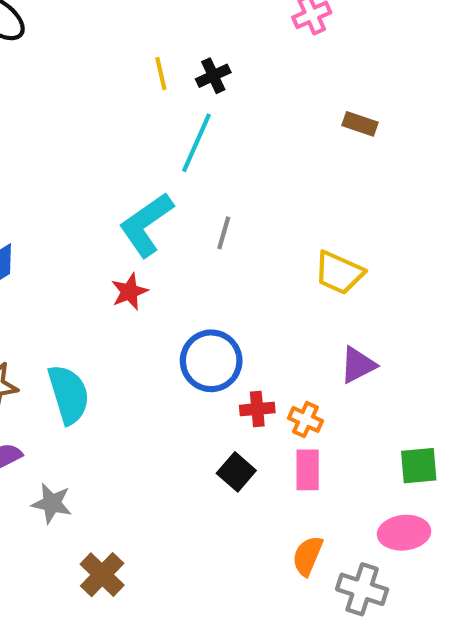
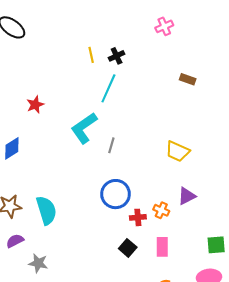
gray line: (224, 233) -> (111, 145), moved
red star: (129, 292) -> (35, 105), moved
orange cross: (305, 419) -> (161, 210), moved

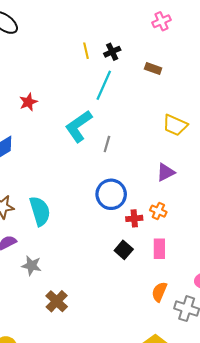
brown rectangle: (188, 79) -> (153, 68), moved
yellow trapezoid: (177, 151) -> (175, 125), moved
purple triangle: (187, 196) -> (166, 172), moved

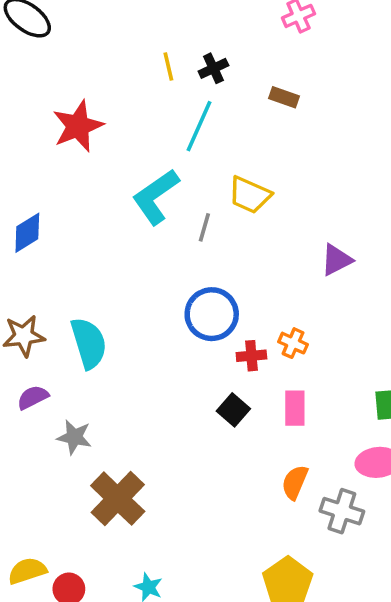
red star: (28, 102) -> (78, 126), moved, size x1.6
yellow trapezoid: (175, 125) -> (250, 195), moved
purple triangle: (166, 172) -> (336, 260), moved
brown cross: (57, 301) -> (118, 499), size x1.4

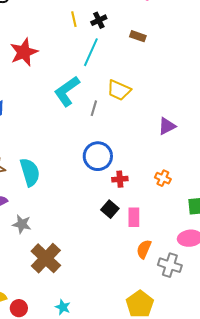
orange cross: (293, 343) -> (163, 178), moved
pink rectangle: (295, 408) -> (134, 217), moved

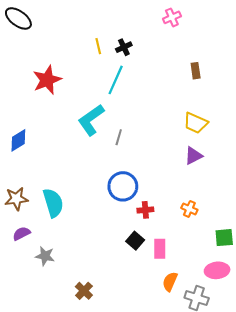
brown rectangle: (138, 36) -> (196, 71), moved, turned 63
yellow trapezoid: (119, 90) -> (196, 123), moved
brown cross: (46, 258) -> (84, 291), moved, size x0.6

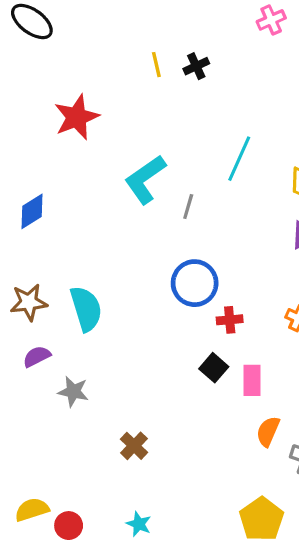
cyan line: (116, 80) -> (239, 159), moved

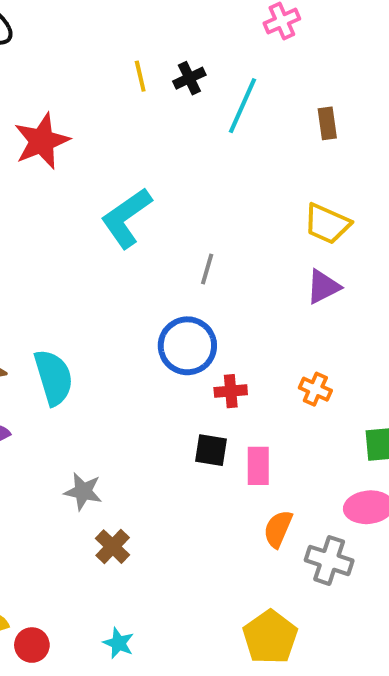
cyan line: (239, 159) -> (243, 106), moved
gray line: (188, 207) -> (207, 269), moved
black square: (214, 368) -> (211, 450), turned -32
gray star: (73, 392) -> (83, 491), moved

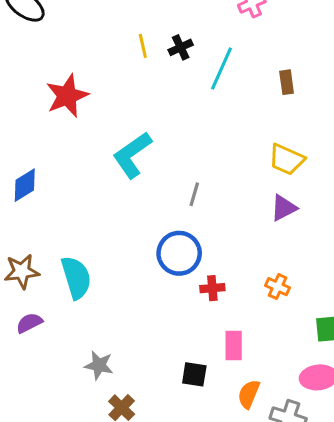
black square: (211, 450) -> (194, 374), moved

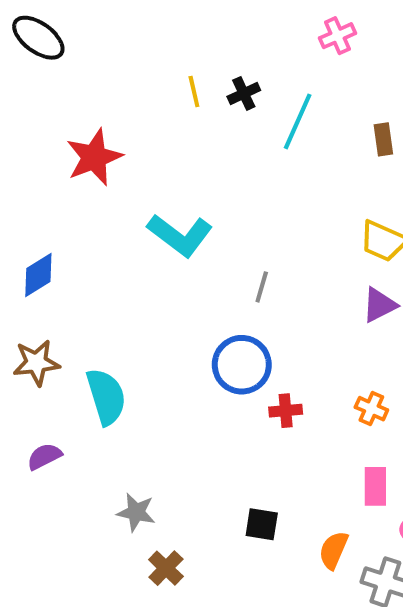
cyan L-shape: (132, 155) -> (180, 235), turned -108
brown star: (22, 271) -> (36, 363), moved
pink rectangle: (234, 346) -> (375, 486), moved

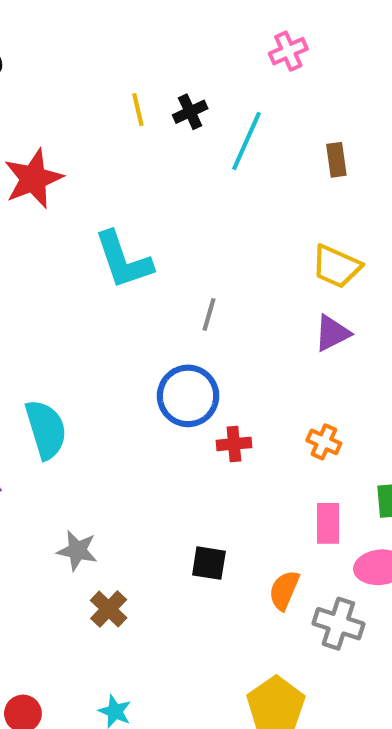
cyan L-shape: (180, 235) -> (123, 260), turned 34

